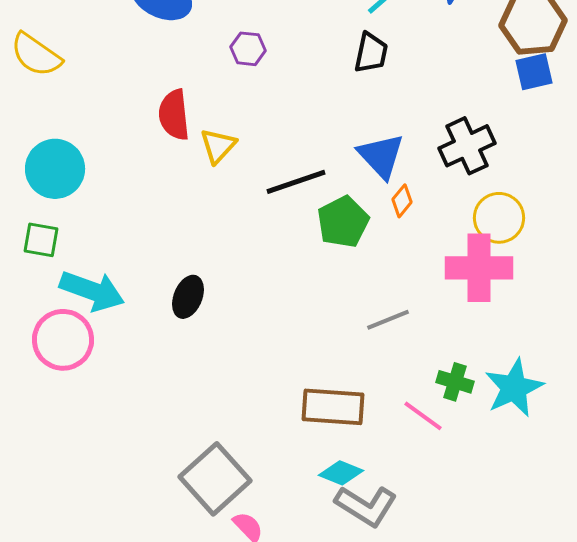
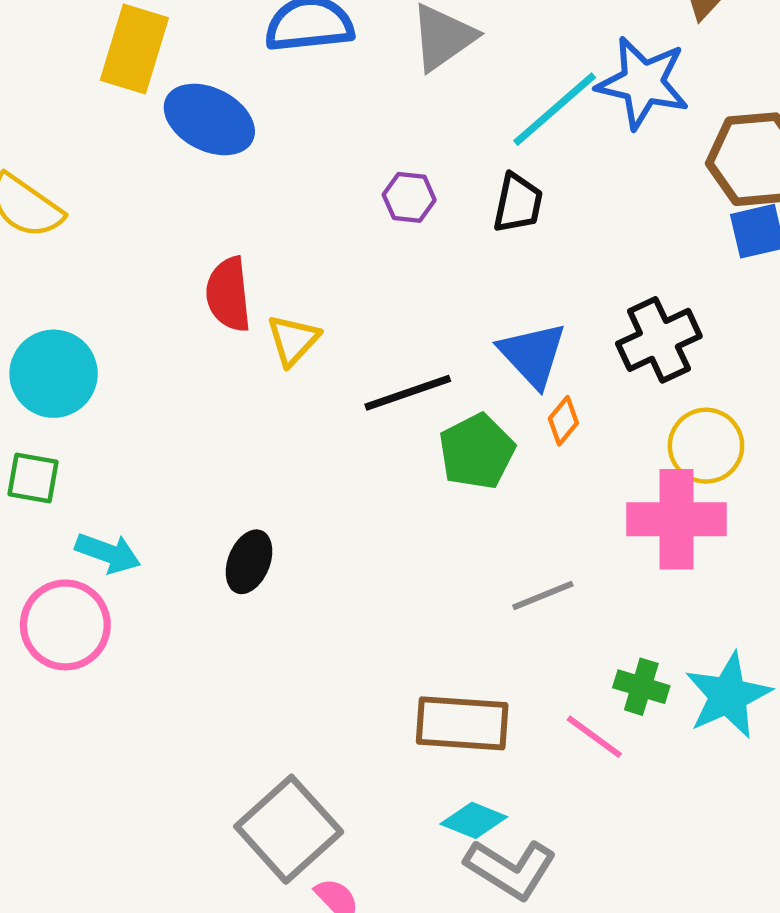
purple hexagon: (248, 49) -> (409, 197), moved
cyan arrow: (92, 291) -> (108, 553), size x0.7

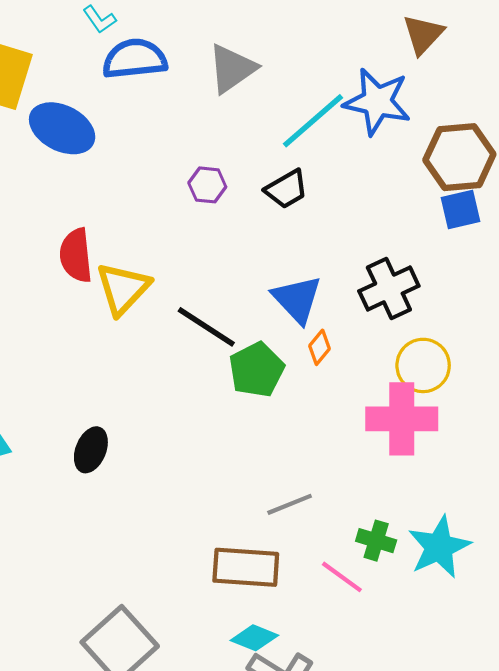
black trapezoid: (518, 203) -> (286, 189), turned 48
yellow triangle: (293, 340) -> (123, 289), size x1.4
black line: (408, 393) -> (206, 327), turned 52
gray line: (543, 596) -> (290, 504), moved

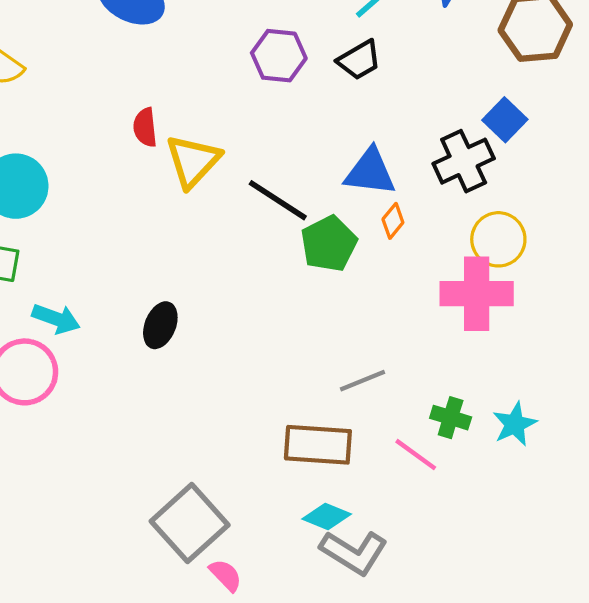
purple hexagon: (207, 185) -> (279, 56), size x1.4
blue square: (460, 209) -> (505, 120), moved, turned -33
red semicircle: (76, 255) -> (145, 127), size x0.7
blue triangle: (297, 299) -> (370, 172), turned -40
cyan star: (439, 547) -> (515, 424), size x0.7

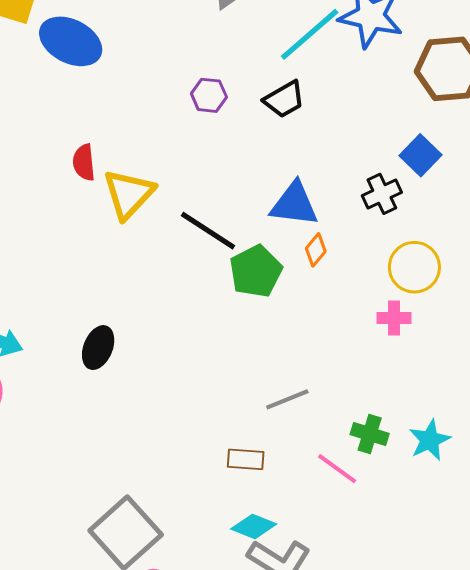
purple hexagon: (279, 56) -> (209, 95), size x0.7
black cross: (464, 161) -> (382, 194), size x0.7
pink cross: (477, 294) -> (394, 318), size x0.5
brown rectangle: (318, 445) -> (246, 459), size x0.6

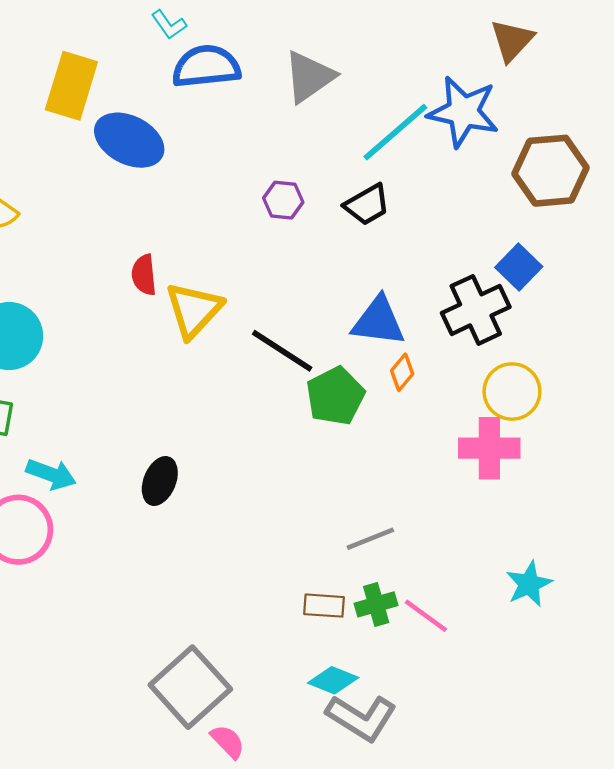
black cross: (382, 194) -> (476, 310), size x1.5
pink cross: (394, 318) -> (489, 448), size x1.6
green cross: (370, 434) -> (376, 604), moved, turned -33

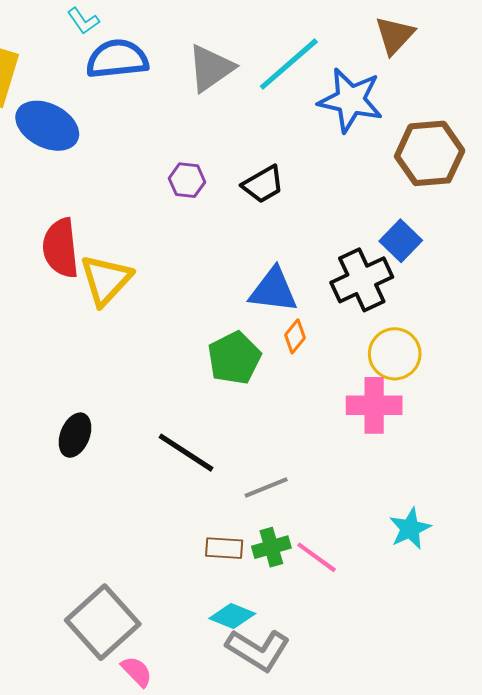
cyan line: (395, 132) -> (289, 64), moved
red semicircle: (144, 275) -> (61, 248), size x1.6
black line: (282, 351) -> (186, 453), moved

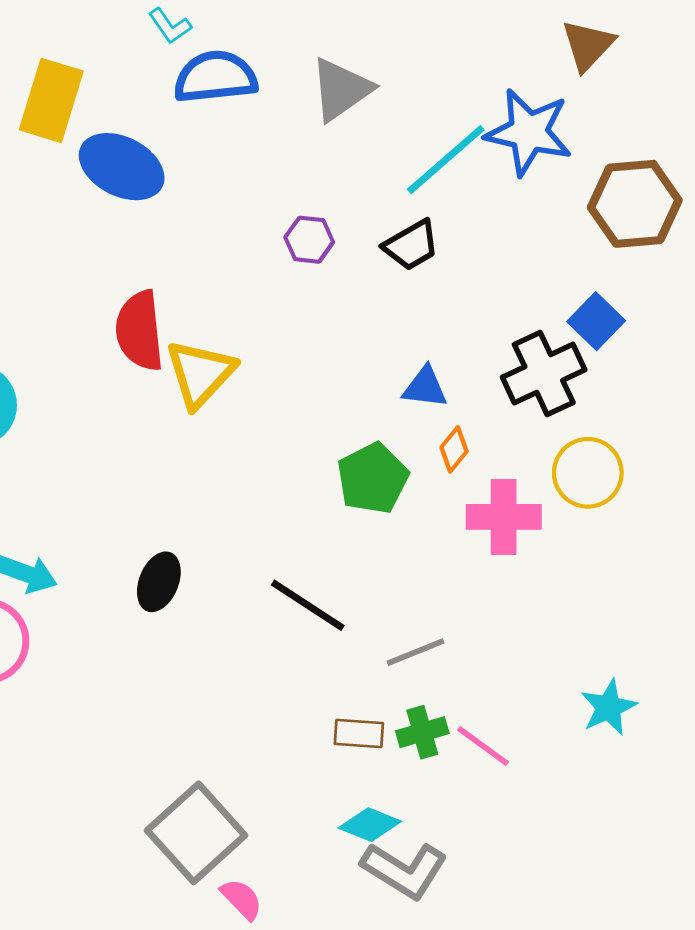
cyan line: (289, 64) -> (446, 160), moved
blue triangle: (273, 290) -> (425, 387), size x0.7
pink cross: (374, 405) -> (504, 517), moved

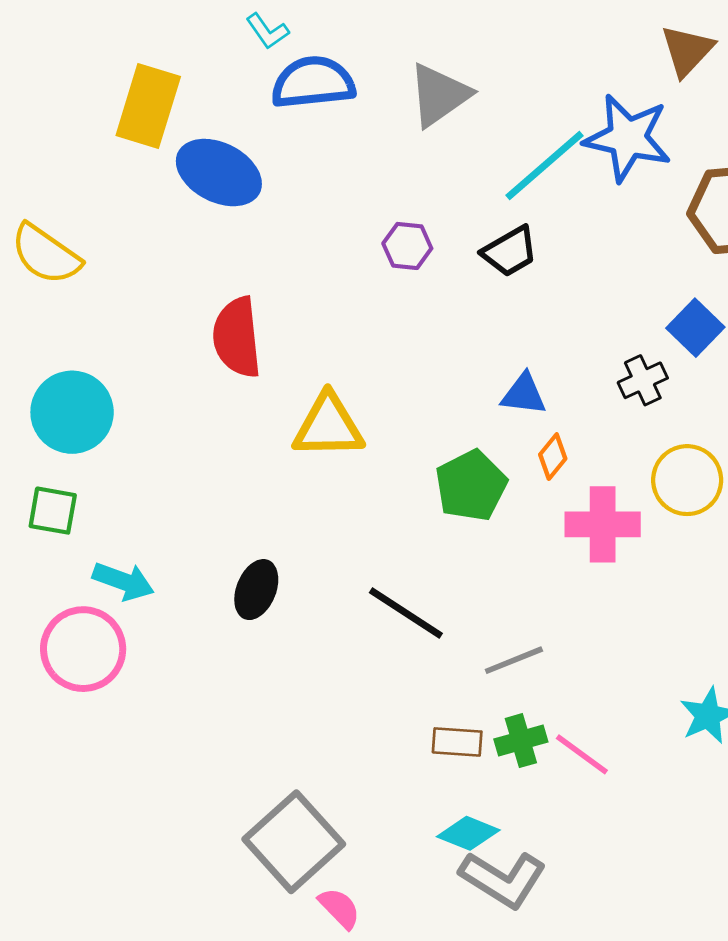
yellow triangle: (200, 374) -> (328, 426), moved, turned 46
black cross: (544, 374) -> (643, 380), size x0.6

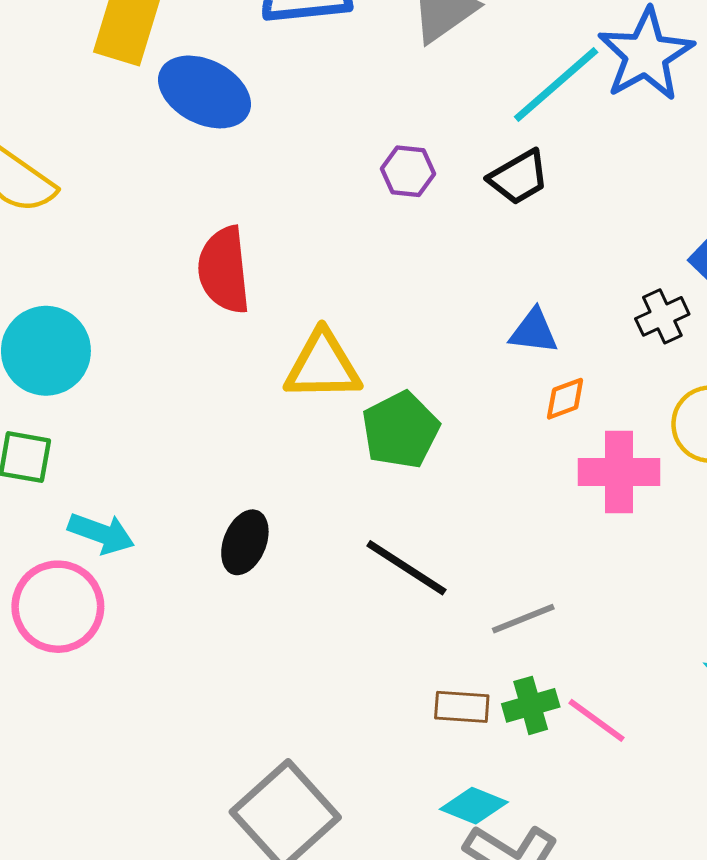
blue star: (628, 138) -> (646, 55), turned 30
orange diamond: (553, 457) -> (565, 399), turned 30
green pentagon: (471, 486) -> (400, 430), moved

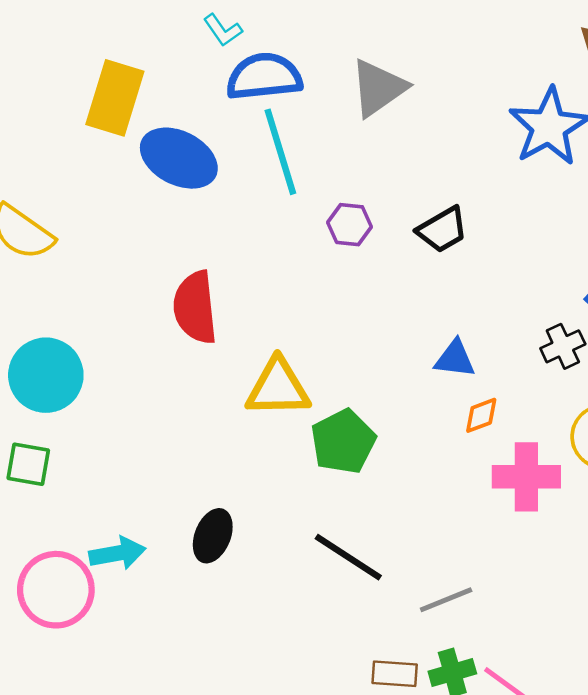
cyan line: (556, 84) -> (280, 152), moved, turned -66
cyan arrow: (101, 533) -> (117, 553), moved, turned -30

